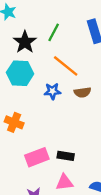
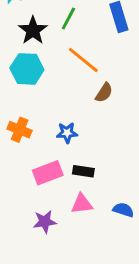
blue star: (52, 91) -> (67, 133), moved
brown semicircle: (82, 92) -> (104, 93), turned -49

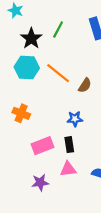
orange line: (83, 60) -> (58, 73), moved
blue star: (67, 133) -> (75, 119), moved
black rectangle: (83, 171) -> (69, 145), turned 72

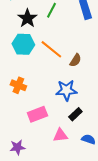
blue star: (75, 119) -> (66, 90), size x1.5
black rectangle: (69, 145) -> (75, 114), moved, turned 56
purple star: (40, 182) -> (17, 147), moved

